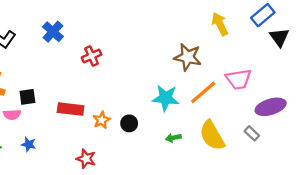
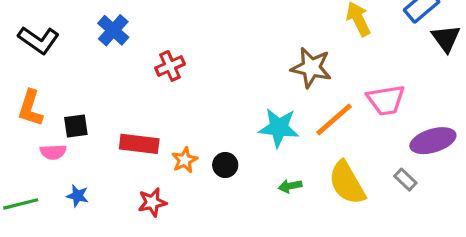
red star: (86, 159) -> (152, 202), moved, turned -30

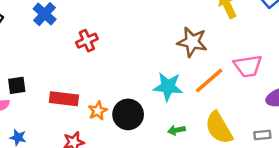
black circle: (225, 165) -> (128, 114), size x1.6
gray rectangle: (405, 180) -> (262, 135), moved, turned -49

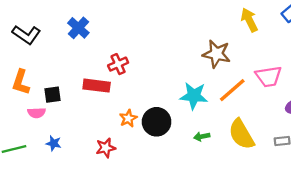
red cross: (87, 41) -> (118, 64), moved
red rectangle: (64, 99) -> (97, 86), moved

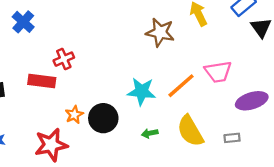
brown star: (216, 54) -> (160, 32), moved
red star: (106, 148) -> (51, 145), size x1.6

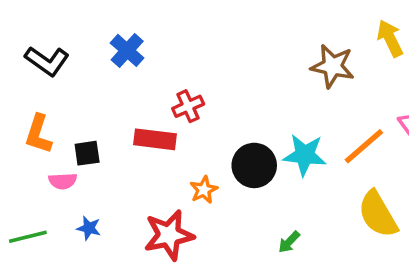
black circle: (103, 118) -> (254, 165), moved
green arrow: (150, 133) -> (289, 242), moved, turned -35

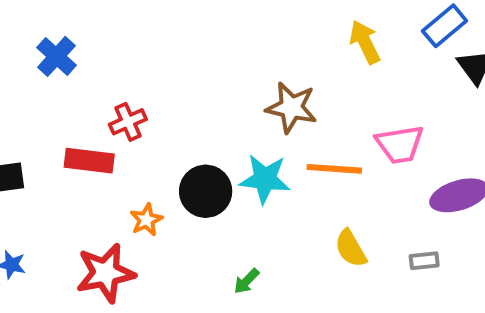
brown star: (333, 66) -> (291, 107), moved
orange line: (364, 146) -> (334, 169), turned 45
yellow semicircle: (378, 214) -> (351, 248), size x0.7

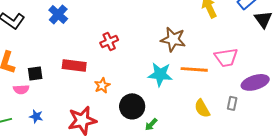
red cross: (128, 122) -> (109, 41), moved
black circle: (206, 191) -> (132, 106), moved
orange star: (146, 220) -> (102, 85), moved
gray rectangle: (424, 261) -> (232, 103), moved, turned -72

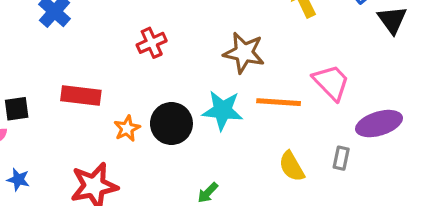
red cross: (109, 41) -> (152, 43), moved
pink trapezoid: (226, 57) -> (331, 82), turned -125
black circle: (132, 106) -> (171, 124), moved

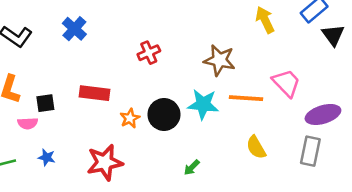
gray rectangle: (341, 158) -> (310, 151), moved, size x1.6

